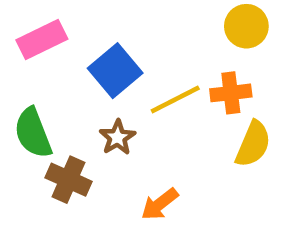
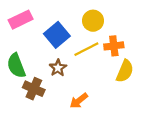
yellow circle: (246, 26) -> (93, 21), moved

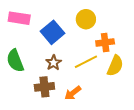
pink rectangle: (21, 20) -> (19, 18), turned 35
yellow line: (86, 49) -> (86, 62), moved
brown cross: (34, 89) -> (44, 87), moved, turned -30

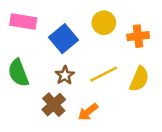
orange cross: (105, 42) -> (138, 36), moved
brown cross: (44, 87) -> (54, 105), turned -36

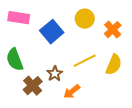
orange cross: (138, 36) -> (113, 30), turned -36
brown star: (65, 75) -> (55, 74), moved
brown cross: (54, 105) -> (33, 86), moved

